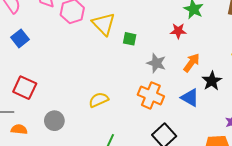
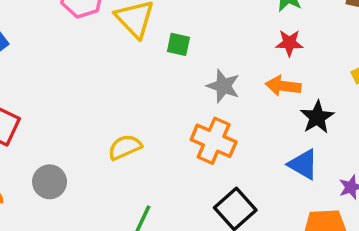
red star: (178, 31) -> (289, 43), moved
orange arrow: (192, 63) -> (283, 86), turned -120
blue triangle: (190, 98) -> (303, 164), moved

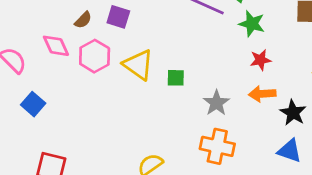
gray star: (223, 86) -> (216, 103), turned 30

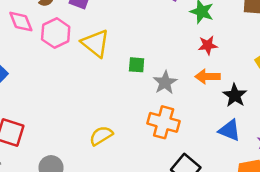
green square: (176, 78) -> (137, 65), moved

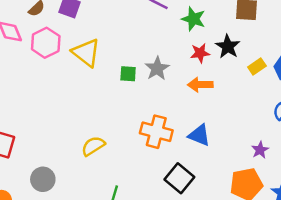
gray star: (165, 82) -> (157, 68), moved
black star: (235, 95) -> (228, 47), moved
blue triangle: (230, 130) -> (199, 135), moved

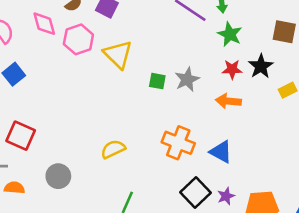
purple star: (260, 150) -> (226, 196), moved

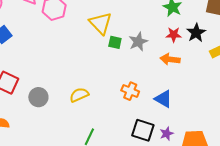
yellow triangle: (118, 54) -> (100, 23), moved
orange cross: (178, 143) -> (130, 91), size x0.7
gray circle: (58, 176) -> (38, 97), moved
black square: (195, 193) -> (143, 130), turned -30

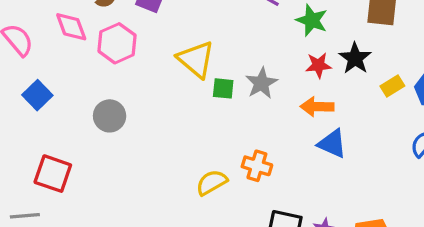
yellow semicircle: (79, 95) -> (212, 182), moved
gray circle: (38, 97) -> (110, 116), moved
blue triangle: (163, 99) -> (332, 144), moved

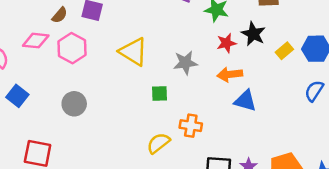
pink diamond: (71, 27) -> (36, 41), turned -56
gray star: (261, 83) -> (185, 63), turned 30
green square: (223, 88) -> (159, 93), moved

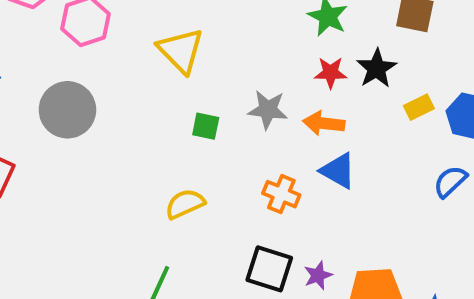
gray star: (185, 63) -> (268, 110), moved
gray circle: (74, 104) -> (67, 110), size x1.4
orange cross: (191, 126) -> (281, 194), moved

